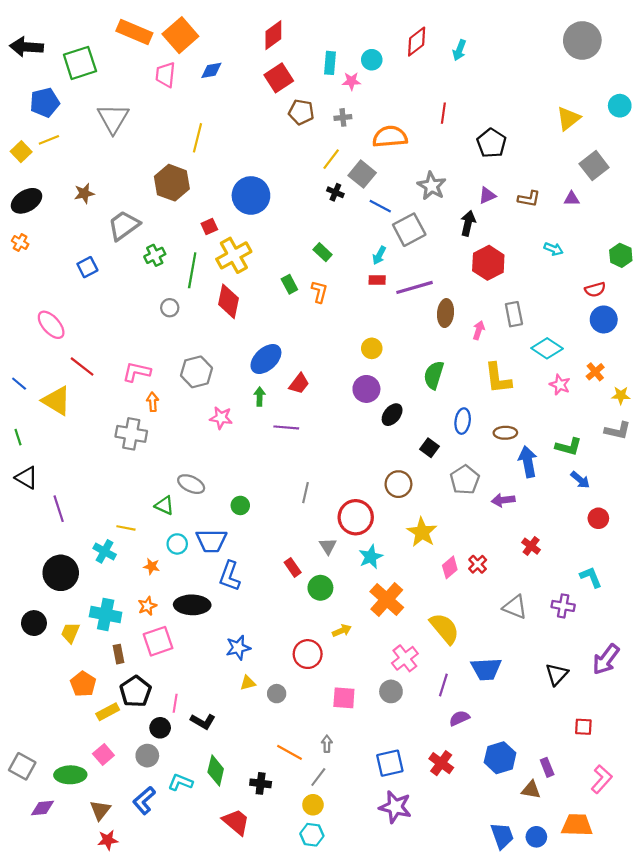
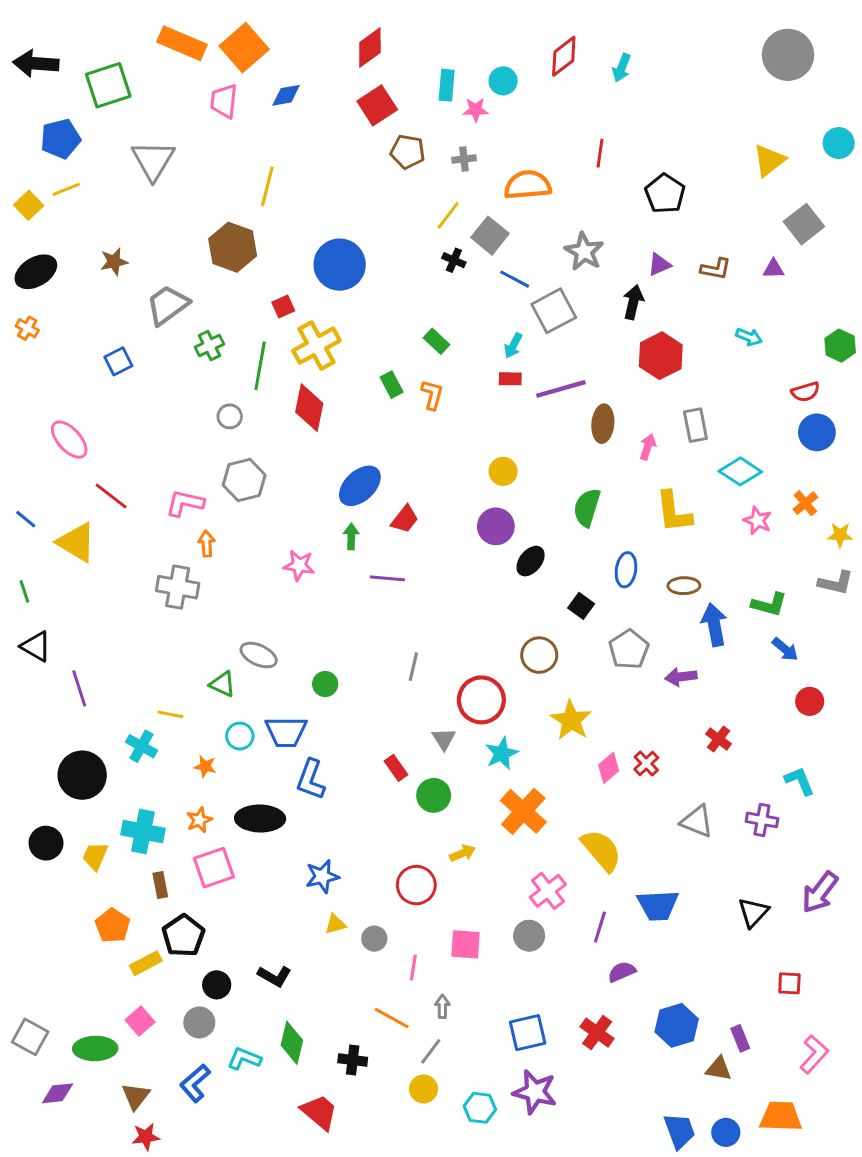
gray hexagon: (196, 372) -> (244, 480), moved
pink line: (175, 703) -> (413, 967), moved
cyan hexagon: (312, 835) -> (480, 1108), moved

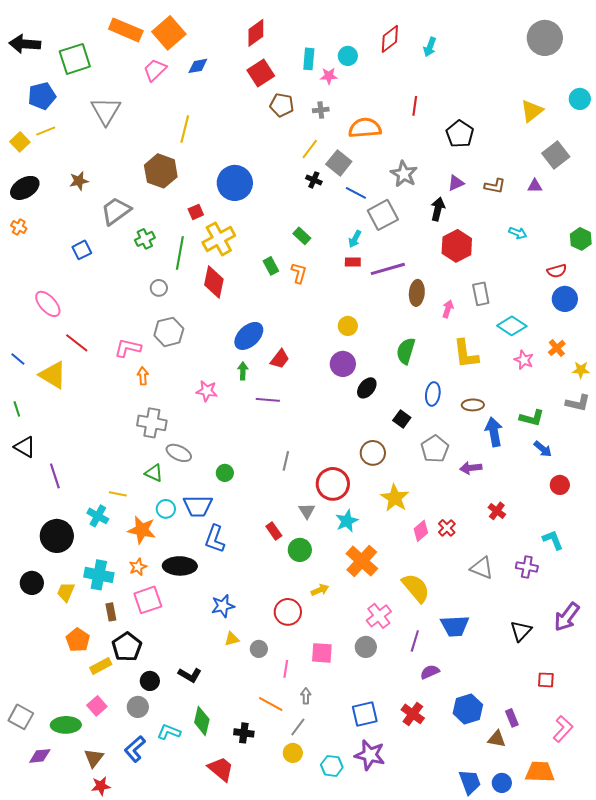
pink trapezoid: (224, 101) -> (155, 70), turned 40
gray cross: (178, 587) -> (152, 423), moved
orange star: (205, 766) -> (142, 530), size x1.8

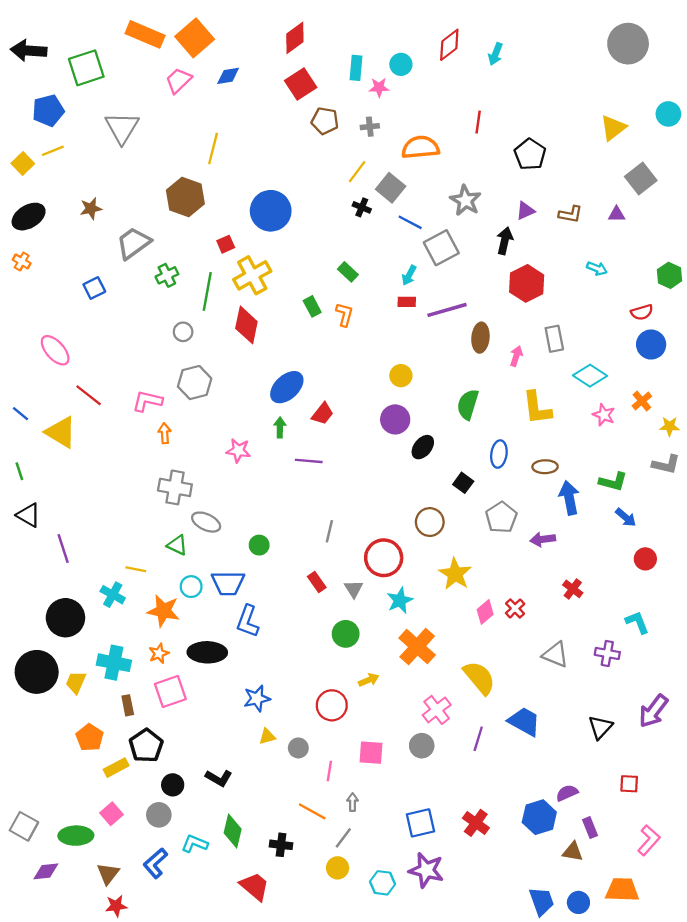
red rectangle: (274, 531) -> (317, 582), moved
black circle: (32, 583) -> (37, 672), size x1.6
blue trapezoid: (455, 626) -> (524, 721), turned -148
purple semicircle: (430, 672) -> (567, 793), moved

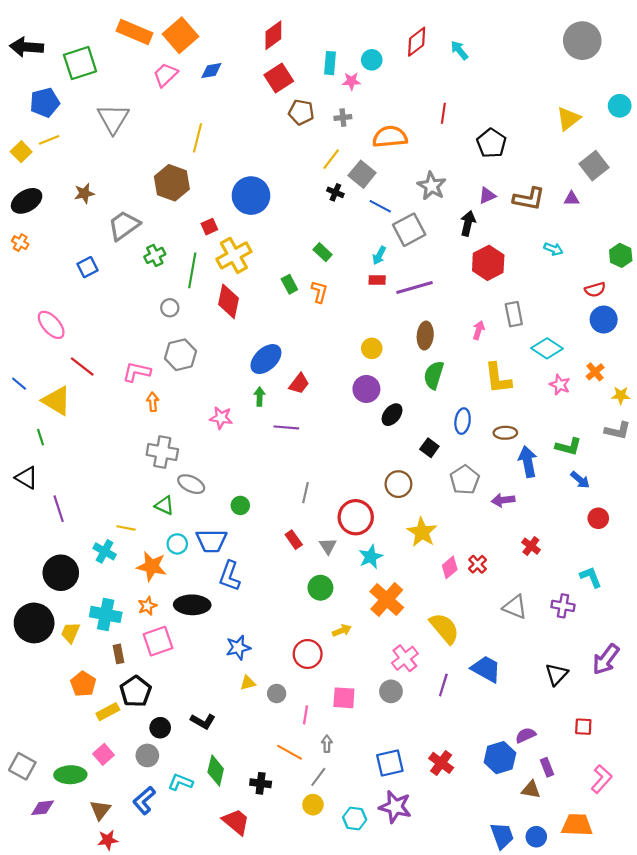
cyan arrow: (495, 54) -> (459, 50), turned 120
brown L-shape: (570, 214) -> (529, 199), size x1.4
brown ellipse: (480, 338) -> (425, 336), moved
green line: (19, 471) -> (40, 437), moved

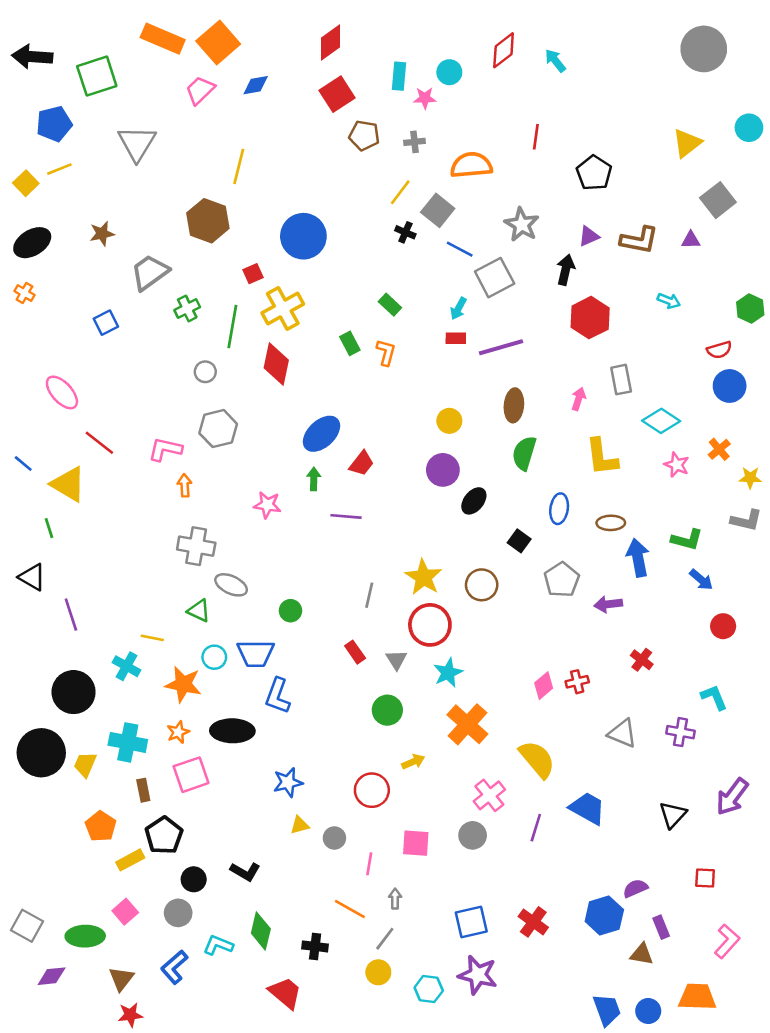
yellow star: (422, 532) -> (424, 577), moved
red cross: (478, 564) -> (577, 682), turned 30

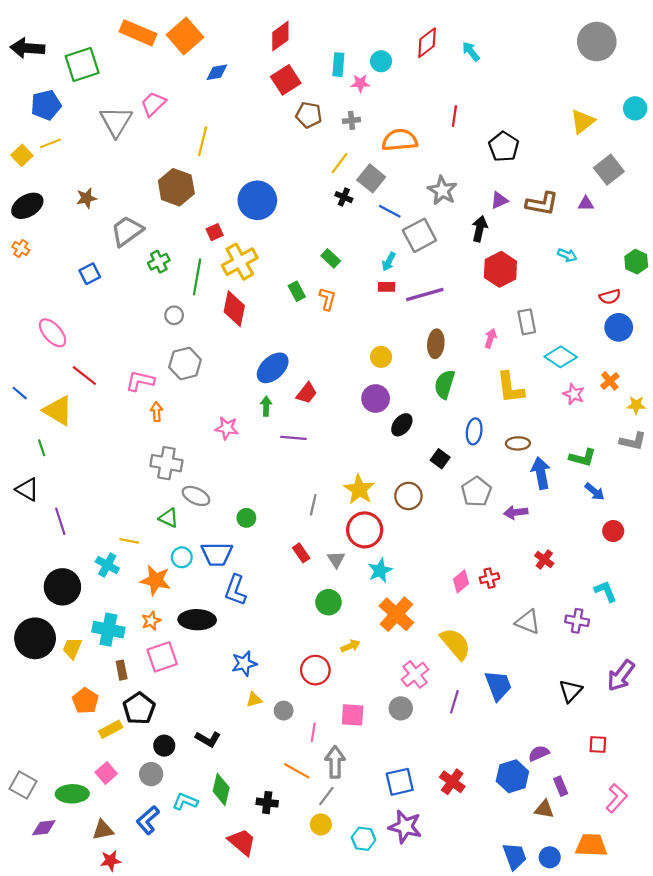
pink trapezoid: (200, 90) -> (153, 104), moved
blue trapezoid: (588, 808) -> (498, 685), turned 40
gray arrow: (395, 899) -> (335, 762), size x1.8
brown triangle: (121, 979) -> (103, 830), turned 40

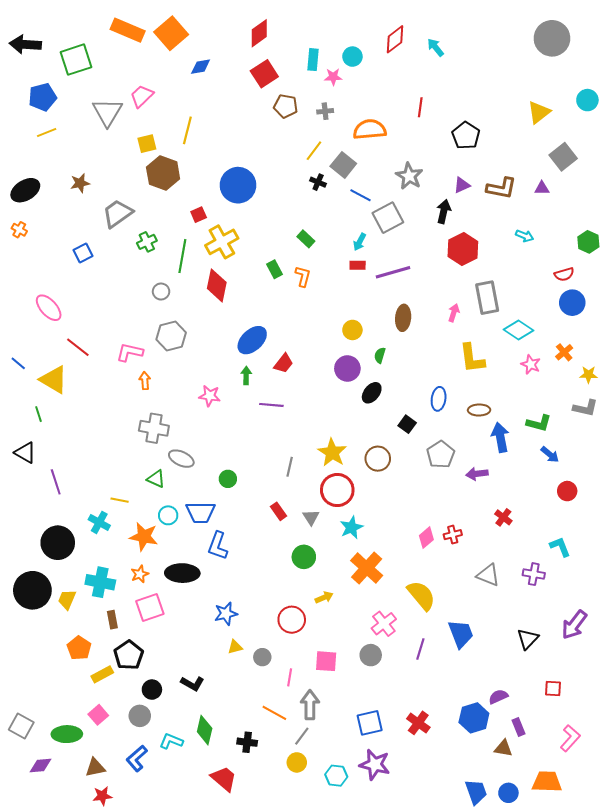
yellow square: (22, 155) -> (147, 144), moved, turned 30
gray rectangle: (527, 322) -> (487, 298), size x1.4
green semicircle: (445, 384) -> (380, 355), moved, size x0.6

